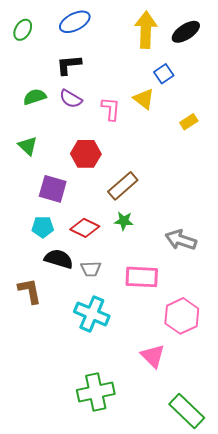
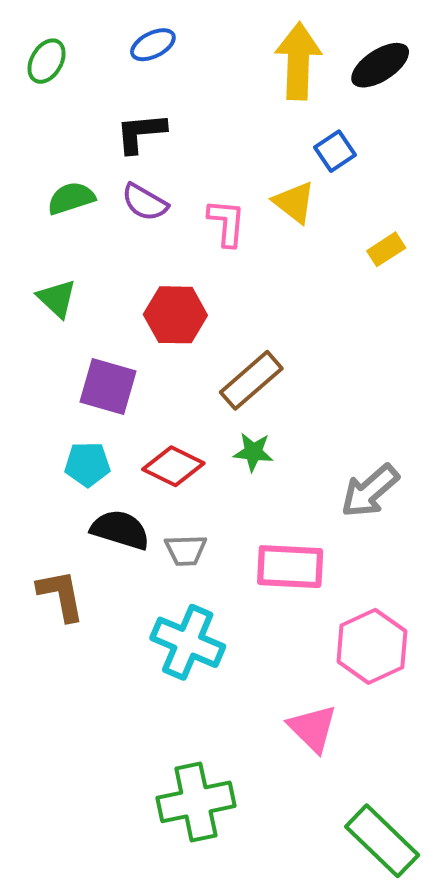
blue ellipse: (75, 22) -> (153, 45), size x0.7
gray arrow: (181, 240) -> (370, 491), turned -60

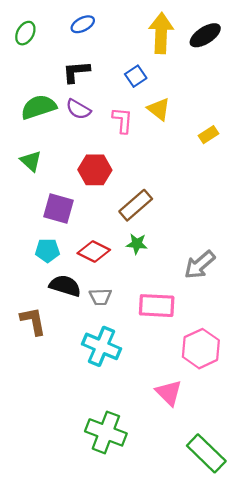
blue square: (335, 151) -> (136, 76), moved
green semicircle: (71, 198) -> (39, 107), size x1.4
green cross: (196, 802) -> (106, 432), turned 33

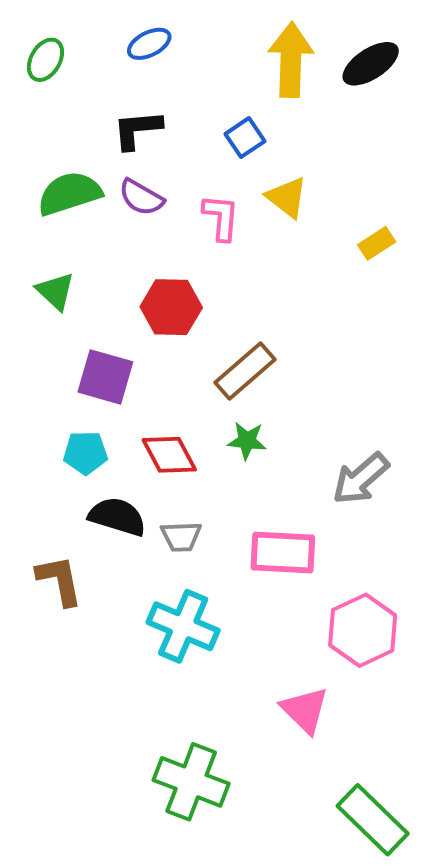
red diamond: (94, 252) -> (169, 455), turned 36

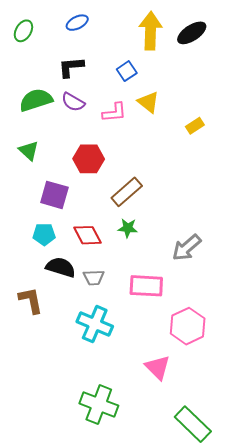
pink L-shape: (221, 217) -> (114, 112), turned 80

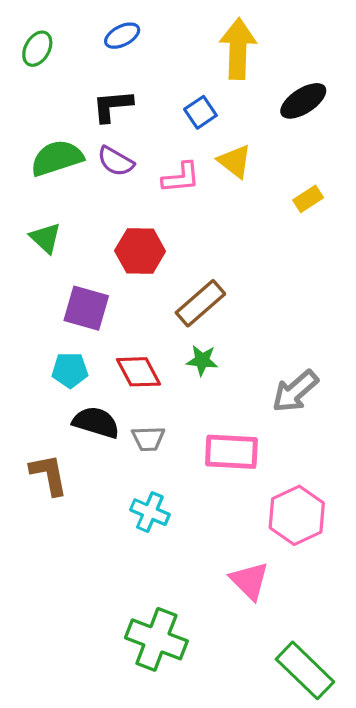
black ellipse: (192, 33) -> (303, 101), moved
cyan cross: (95, 324) -> (150, 512), size x0.7

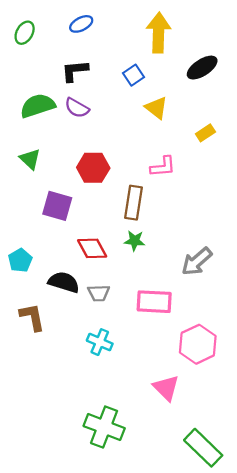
pink L-shape: (181, 178) -> (163, 167), moved
brown rectangle: (200, 303) -> (133, 203), turned -40
cyan pentagon: (70, 370) -> (20, 260), moved, turned -30

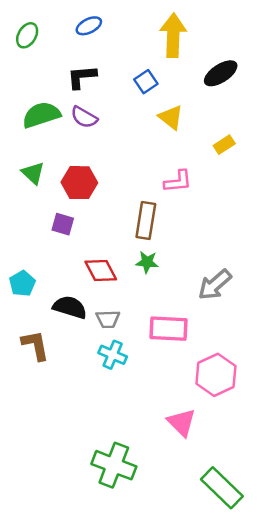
red hexagon: (93, 168) -> (79, 183), moved
purple square: (57, 206) -> (63, 224), size x0.7
cyan cross: (100, 342) -> (113, 355), moved

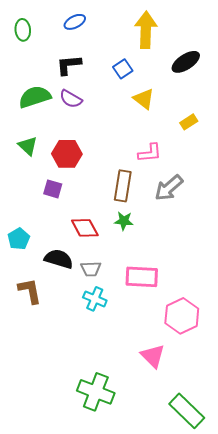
green ellipse: (27, 35) -> (23, 30), turned -35
gray arrow: (215, 285) -> (169, 188), moved

